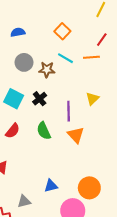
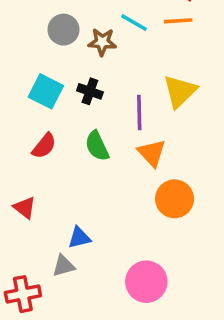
black cross: (40, 99) -> (90, 91), turned -32
yellow triangle: (92, 99) -> (180, 91), size x1.5
blue triangle: (51, 186) -> (79, 238), moved
orange circle: (89, 188) -> (175, 199), moved

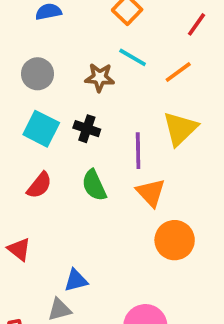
orange line: (178, 21) -> (178, 72), moved, turned -32
gray circle: (63, 30) -> (37, 74), moved

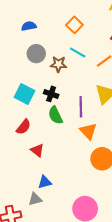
gray circle: (37, 74) -> (36, 54), moved
green semicircle: (94, 185) -> (55, 115), moved
red triangle: (19, 249) -> (37, 150), moved

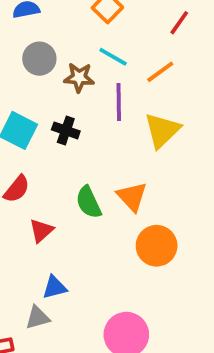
purple line: (81, 107) -> (119, 102), moved
green semicircle: (55, 115) -> (89, 202), moved
red triangle: (37, 150) -> (41, 231), turned 40

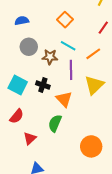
orange triangle: (132, 197) -> (64, 99), moved
green semicircle: (89, 202) -> (55, 123), turned 48

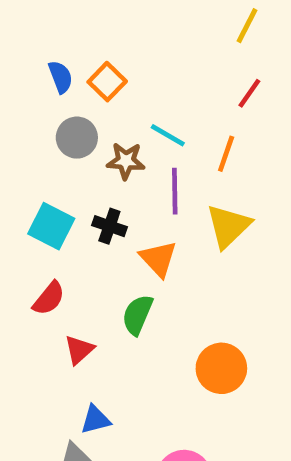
orange square: (65, 20) -> (107, 82), moved
blue semicircle: (22, 21) -> (61, 77), turned 80
orange line: (93, 54) -> (226, 154), turned -35

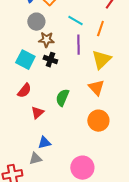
brown star: (126, 161) -> (46, 40), moved
orange triangle: (158, 259) -> (96, 88), moved

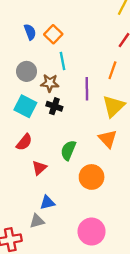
cyan line: (75, 21) -> (63, 61), moved, turned 49
gray circle: (36, 22) -> (27, 71), moved
orange circle: (98, 121) -> (92, 177), moved

